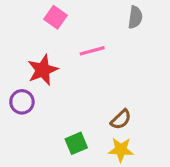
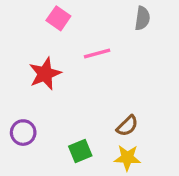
purple circle: (22, 102) -> (23, 133), moved

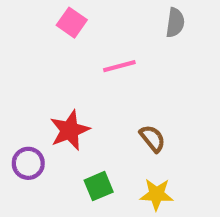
red star: (45, 74) -> (70, 130), moved
brown semicircle: (127, 126) -> (152, 139), moved, turned -85

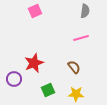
pink square: (72, 23) -> (35, 11), turned 32
pink line: (119, 66) -> (81, 38), moved

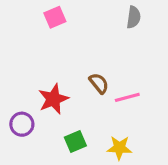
pink line: (81, 38) -> (127, 97), moved
brown semicircle: (74, 67) -> (99, 83), moved

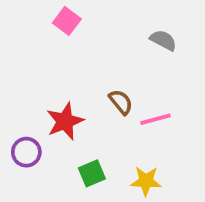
pink square: (55, 17) -> (67, 21), turned -30
gray semicircle: (134, 17) -> (163, 40), moved, turned -70

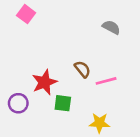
pink square: (67, 21) -> (26, 14), moved
green square: (92, 173) -> (63, 103), moved, turned 30

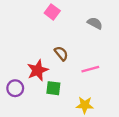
pink square: (26, 14) -> (52, 12), moved
brown semicircle: (82, 69) -> (61, 53), moved

